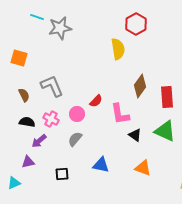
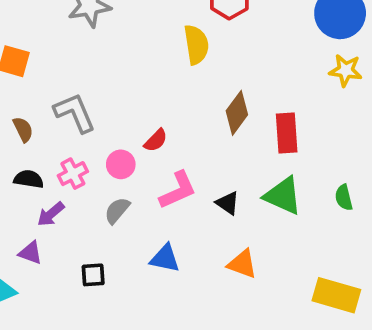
pink L-shape: (120, 114) -> (178, 190), moved, turned -105
pink cross: (51, 119) -> (73, 174), turned 35
purple triangle: (28, 162) -> (30, 253), turned 32

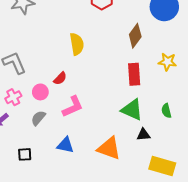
yellow semicircle: (196, 45) -> (77, 44), moved
yellow star: (346, 70) -> (167, 62), moved
brown diamond: (237, 113) -> (135, 36), moved
black triangle: (228, 203) -> (143, 135), moved, turned -40
orange triangle: (242, 264) -> (109, 148), size x1.4

